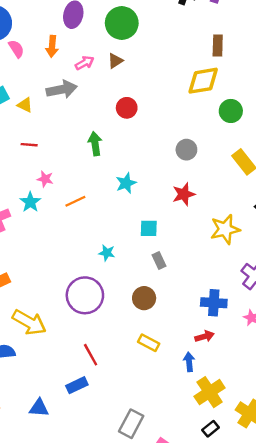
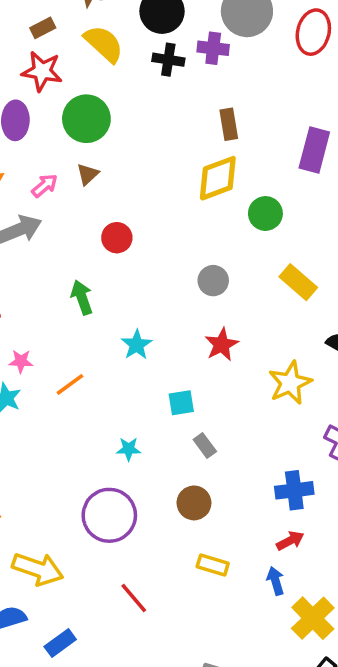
blue rectangle: (77, 385) -> (60, 643), moved

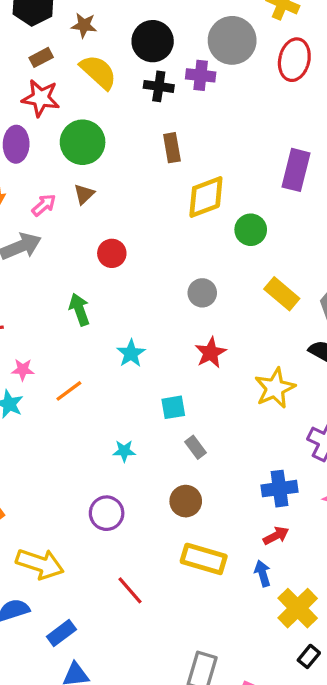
brown rectangle: (229, 124) -> (172, 148), moved
purple circle: (109, 515) -> (107, 513), size x0.7
yellow rectangle: (213, 565) -> (204, 559), size x1.5

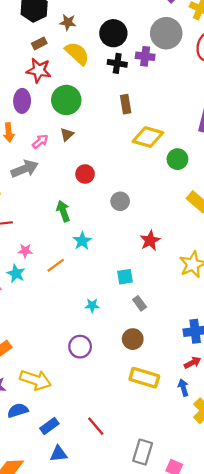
yellow diamond: (206, 197) -> (148, 137), turned 36
gray circle: (202, 293) -> (120, 201), moved
cyan star: (131, 353) -> (82, 241), moved
red line: (130, 590) -> (96, 426), moved

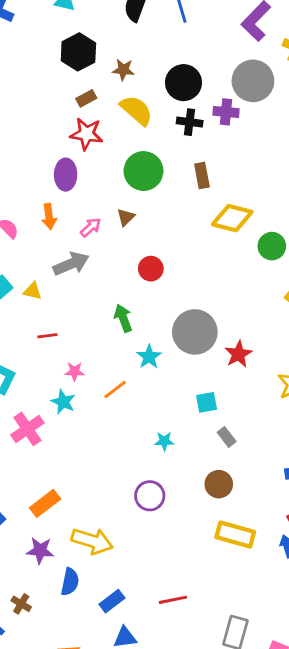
green circle: (66, 100) -> (144, 171), moved
gray circle: (120, 201) -> (195, 332), moved, size x1.8
blue semicircle: (18, 410) -> (70, 582), turned 120
red line: (96, 426) -> (173, 600), turned -60

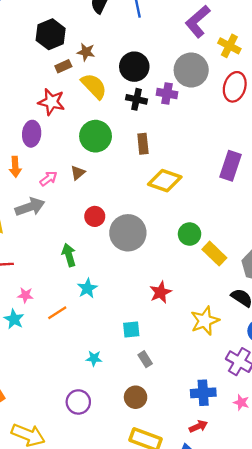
brown rectangle: (86, 98) -> (63, 66), moved
green circle: (272, 246) -> (190, 234), moved
gray circle: (195, 332) -> (128, 233), moved

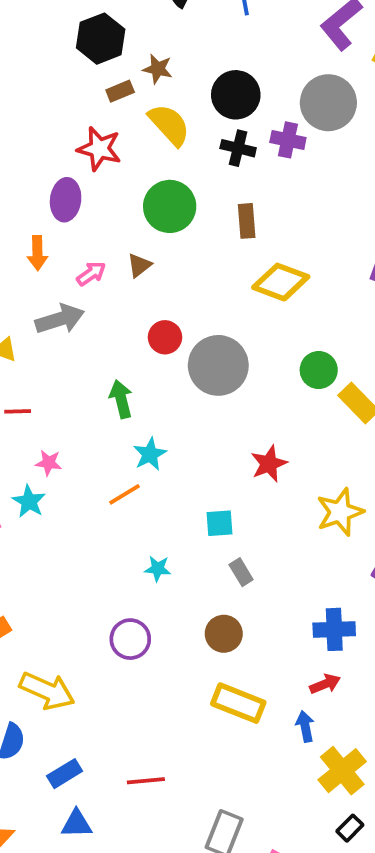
orange line: (57, 313) -> (124, 494), moved

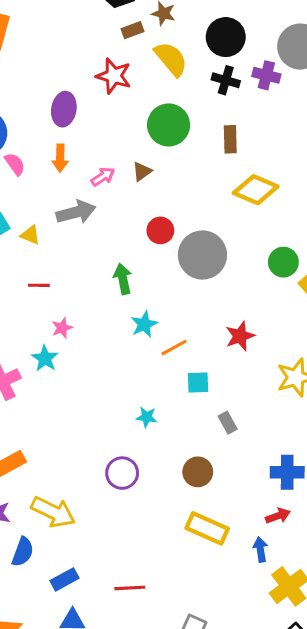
purple ellipse: (66, 200) -> (64, 109), moved
pink star: (49, 463) -> (62, 328), turned -30
orange line: (124, 494) -> (174, 348), moved
gray rectangle: (241, 572) -> (228, 423), moved

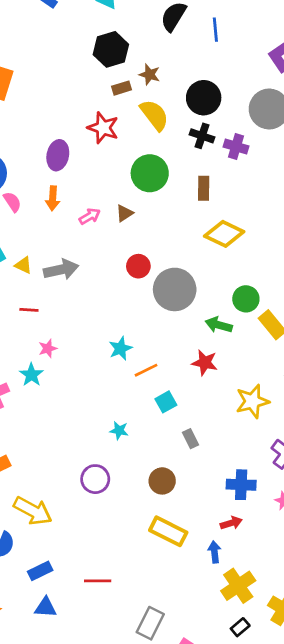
purple cross: (266, 75) -> (236, 147), moved
gray arrow: (76, 212) -> (61, 270), moved
green arrow: (123, 279) -> (219, 325), moved, turned -65
red star: (240, 336) -> (205, 363), turned 30
cyan square: (198, 382) -> (166, 402), turned -30

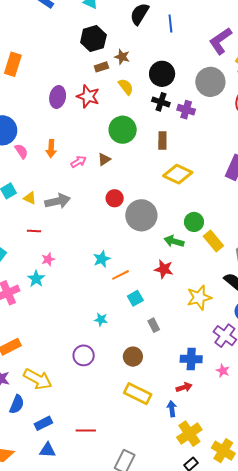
yellow semicircle: (154, 115) -> (126, 87), size x0.7
purple ellipse: (58, 155) -> (58, 97), moved

